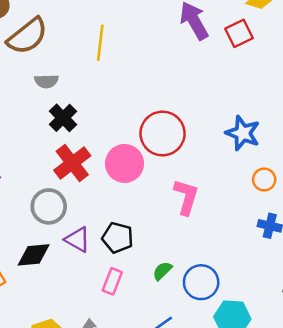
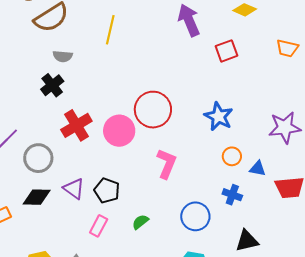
red square: (239, 33) -> (227, 51), moved
black cross: (63, 118) -> (52, 85), moved
gray circle: (49, 206) -> (38, 158), moved
blue circle: (201, 282) -> (195, 216), moved

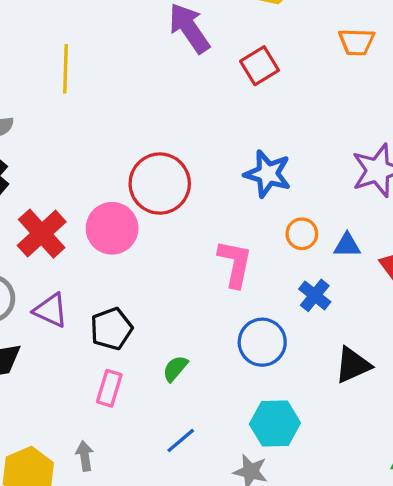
pink L-shape: (167, 164) -> (235, 264), moved
purple triangle: (74, 189) -> (51, 310), moved
black pentagon: (107, 191) -> (111, 329), turned -30
blue cross: (232, 195) -> (315, 295), turned 30

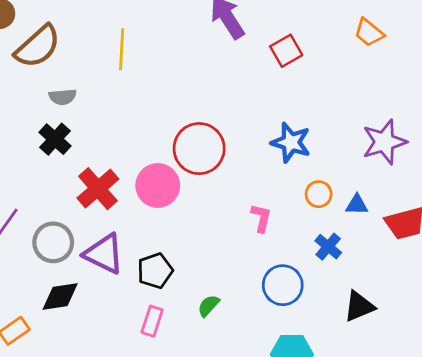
orange trapezoid: (357, 42) -> (369, 33), turned 36
pink L-shape: (235, 264) -> (261, 218), size x0.7
purple triangle: (51, 310) -> (104, 254), size x1.4

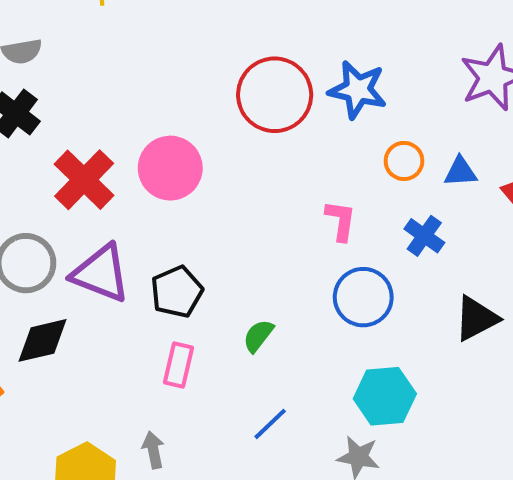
red circle: (199, 149) -> (275, 95), moved
pink L-shape: (261, 218) -> (341, 221), moved

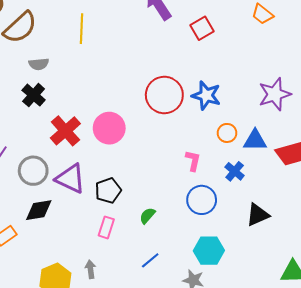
blue triangle: (461, 172) -> (255, 140), size x1.4

